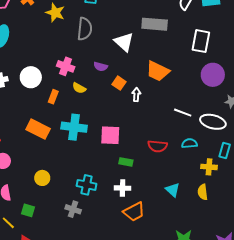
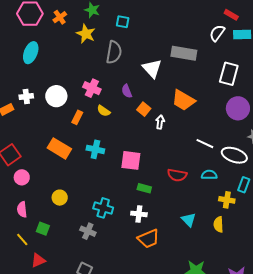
purple semicircle: (101, 67) -> (127, 91), turned 48
cyan cross: (74, 127) -> (95, 149), size x0.7

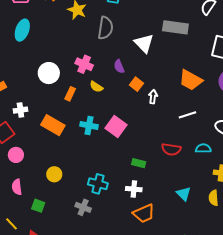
white cross: (26, 96) -> (20, 110), moved
orange trapezoid: (183, 100) -> (191, 80), moved
white line: (205, 144) -> (187, 115), moved, turned -42
pink square: (131, 160) -> (116, 126), moved, turned 30
yellow line: (22, 239) -> (11, 224), moved

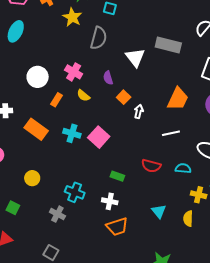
orange trapezoid: (191, 80) -> (178, 99), turned -100

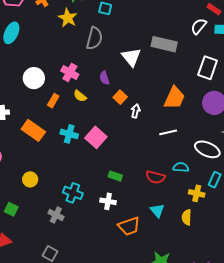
red semicircle: (151, 166) -> (155, 177), moved
orange trapezoid: (117, 227) -> (129, 226), moved

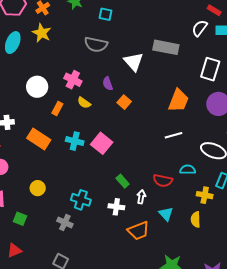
yellow star: (68, 18) -> (42, 33), moved
gray semicircle: (94, 38) -> (96, 44), turned 90
white arrow: (136, 111) -> (141, 197), moved
green rectangle: (115, 176) -> (123, 181), turned 32

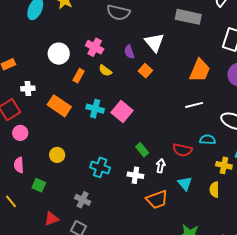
white triangle: (134, 62) -> (154, 42), moved
gray cross: (65, 223) -> (83, 200), moved
red triangle: (14, 250) -> (51, 219), moved

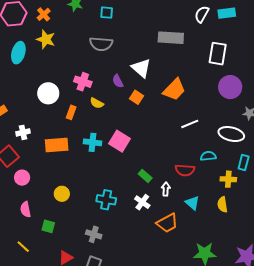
orange trapezoid: (200, 70) -> (174, 90), moved, turned 30
orange rectangle: (59, 106) -> (57, 145), turned -30
white cross: (135, 175) -> (142, 202), turned 35

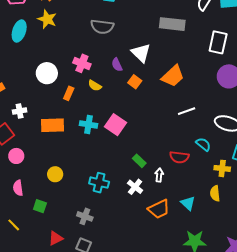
cyan semicircle: (208, 156) -> (203, 144), turned 42
cyan triangle: (192, 203) -> (188, 203), moved

